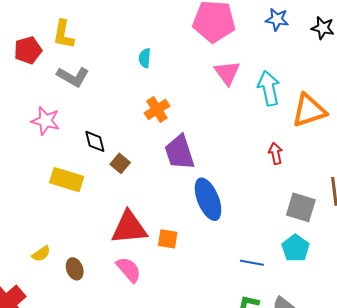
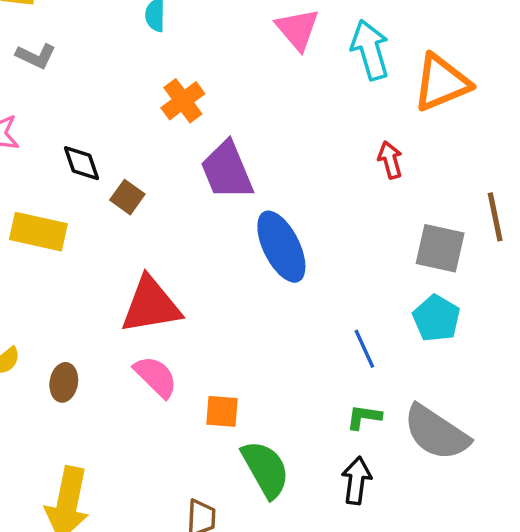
gray L-shape: (73, 77) -> (36, 56), size x0.7
orange square: (168, 239) -> (222, 411), moved
blue line: (252, 263) -> (364, 349), turned 60
brown ellipse: (75, 269) -> (64, 382), turned 35

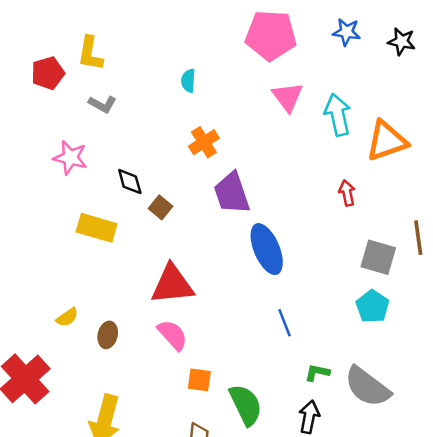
blue line: (364, 349) -> (284, 323), moved
orange square: (222, 411) -> (199, 380), moved

